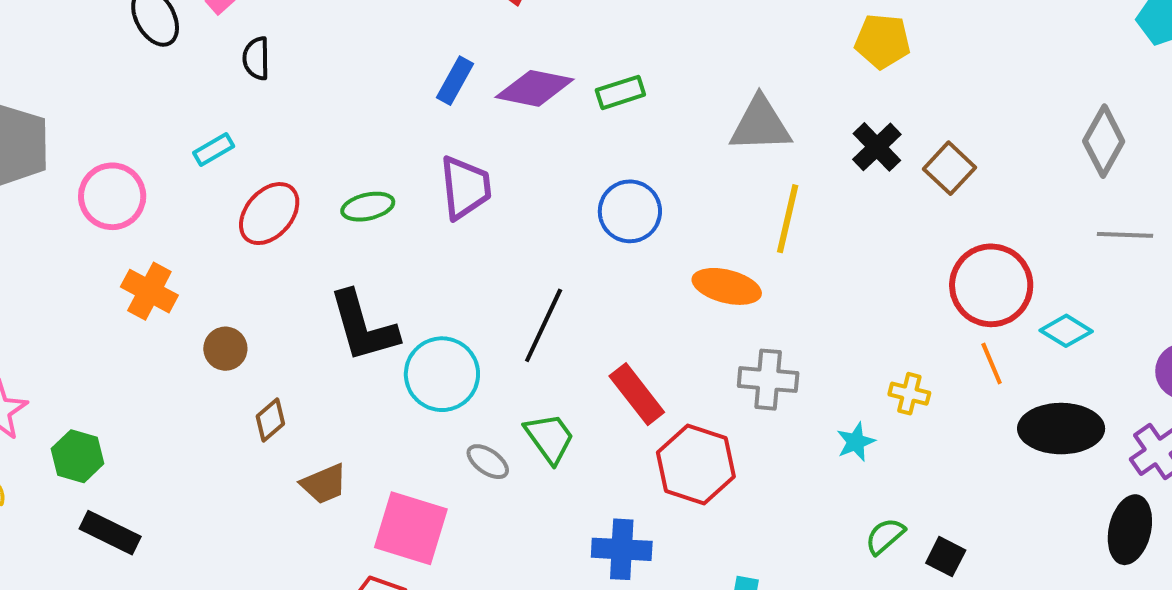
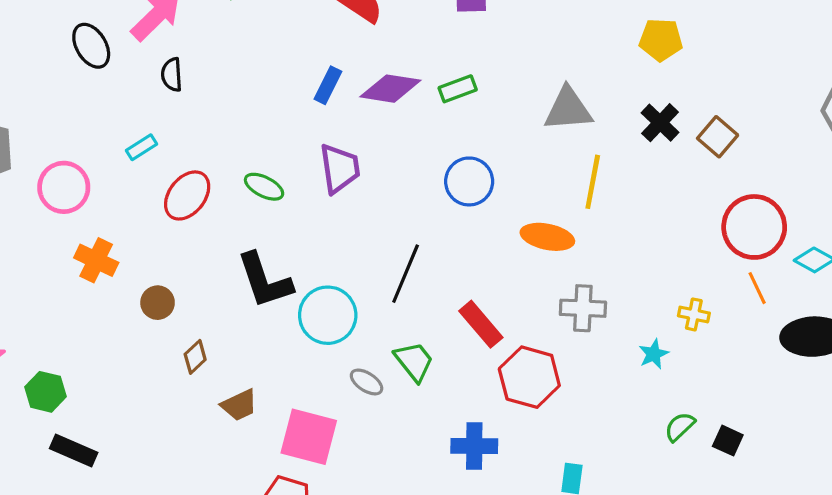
green ellipse: (368, 207) -> (264, 187), turned 42

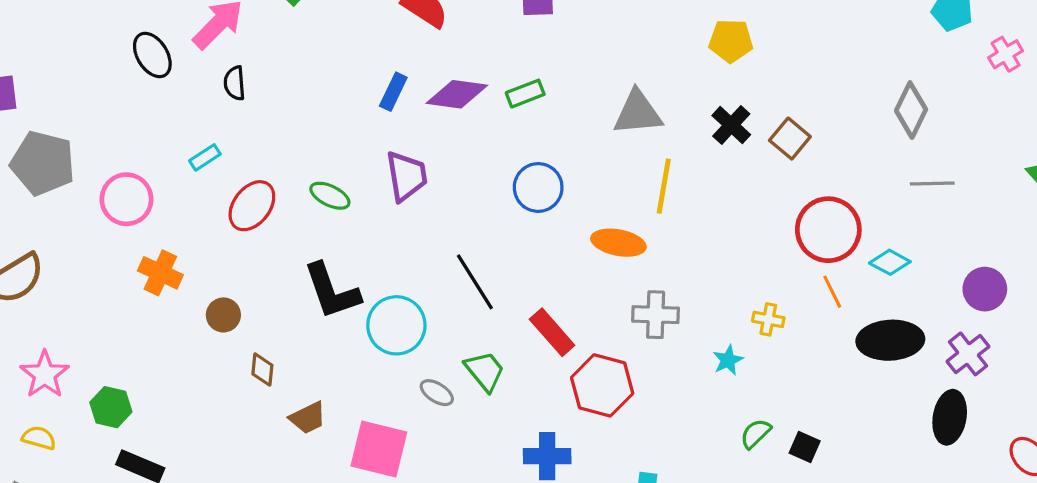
black line: (406, 274) -> (475, 282), turned -54
brown diamond: (195, 357) -> (262, 370), turned -40

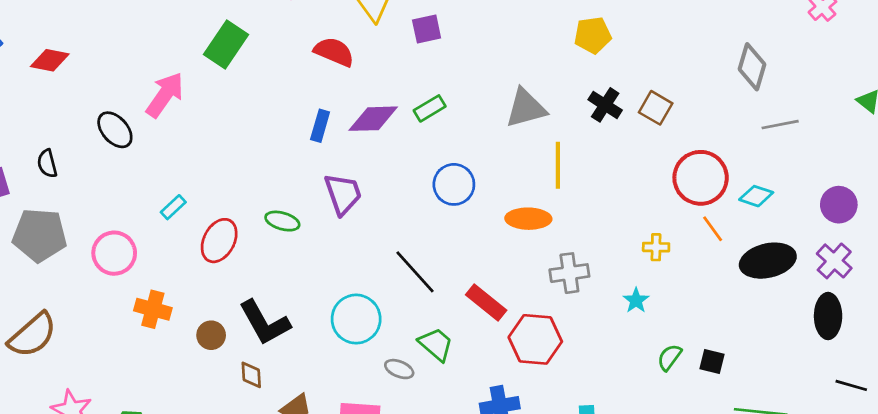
black semicircle: (235, 83) -> (47, 164), moved
black L-shape: (332, 291) -> (265, 323), moved
yellow cross: (768, 319) -> (656, 247), moved

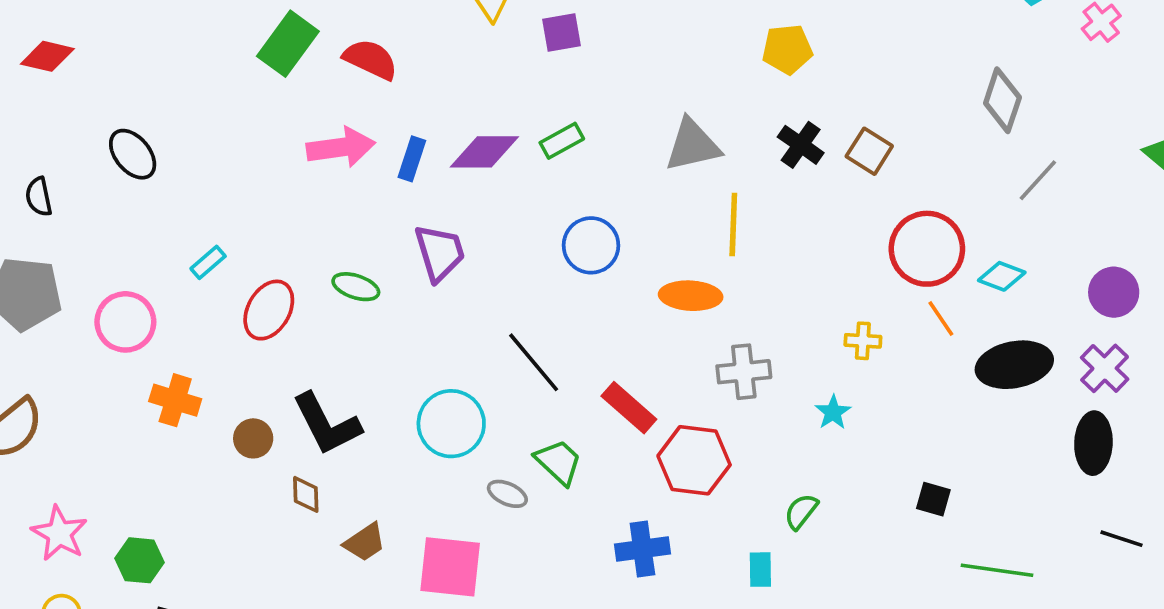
red semicircle: (334, 52) -> (370, 59), moved
pink arrow: (165, 95) -> (341, 147), moved, turned 45
gray line: (780, 125) -> (1038, 180), turned -39
green semicircle: (669, 357) -> (801, 511), moved

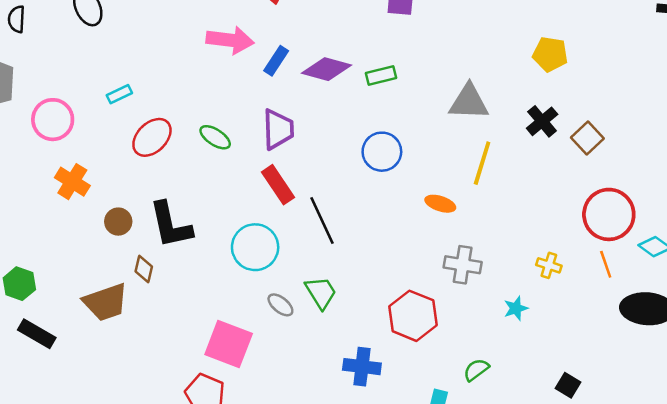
orange ellipse: (691, 296) -> (440, 204), size x0.7
red rectangle: (629, 408) -> (278, 185), moved
brown trapezoid: (365, 542) -> (106, 302), moved, size x1.5

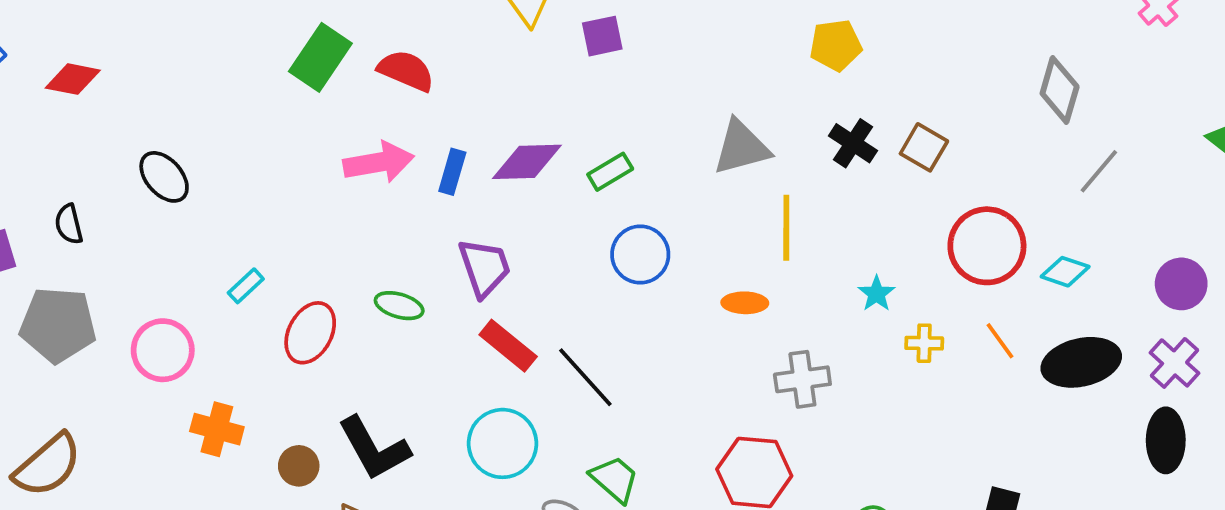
green rectangle: (381, 76) -> (610, 172), moved
orange line: (606, 264) -> (1000, 341), moved
cyan star: (516, 308) -> (877, 294), moved

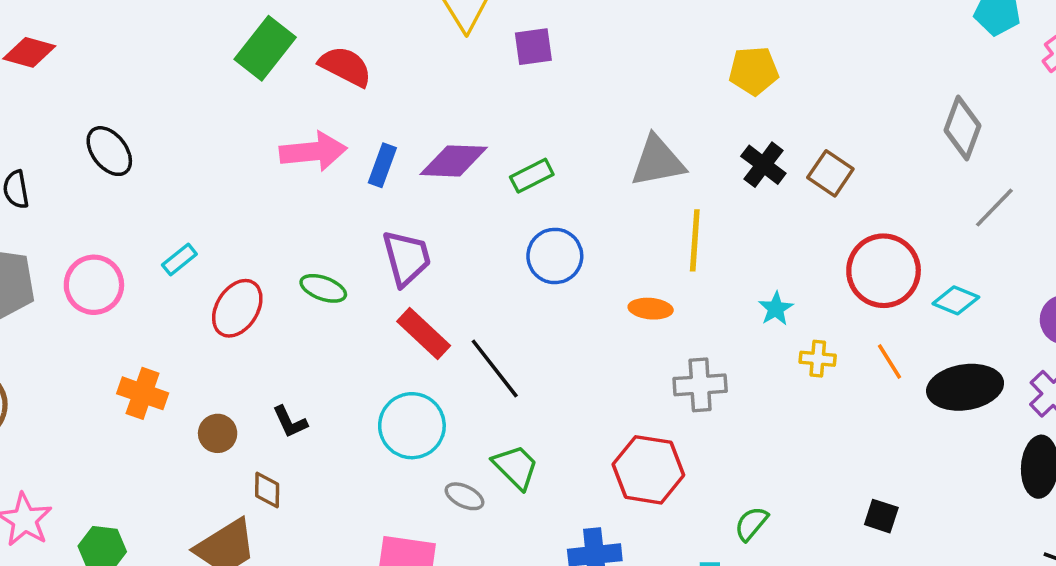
pink circle: (163, 350) -> (94, 285), moved
black L-shape: (374, 448) -> (290, 422), size x0.5

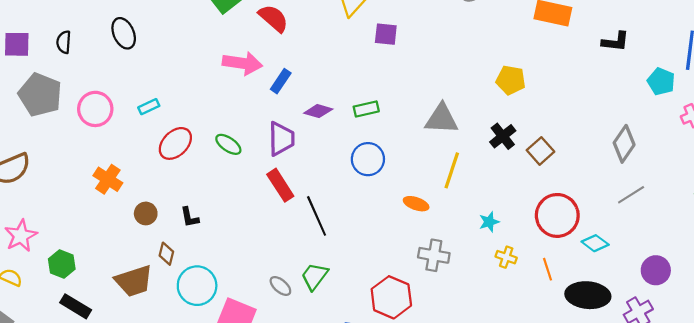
purple diamond: (454, 161) -> (318, 111), moved, size x0.7
cyan circle: (412, 426) -> (197, 286), moved
green trapezoid: (516, 467) -> (315, 276), turned -112

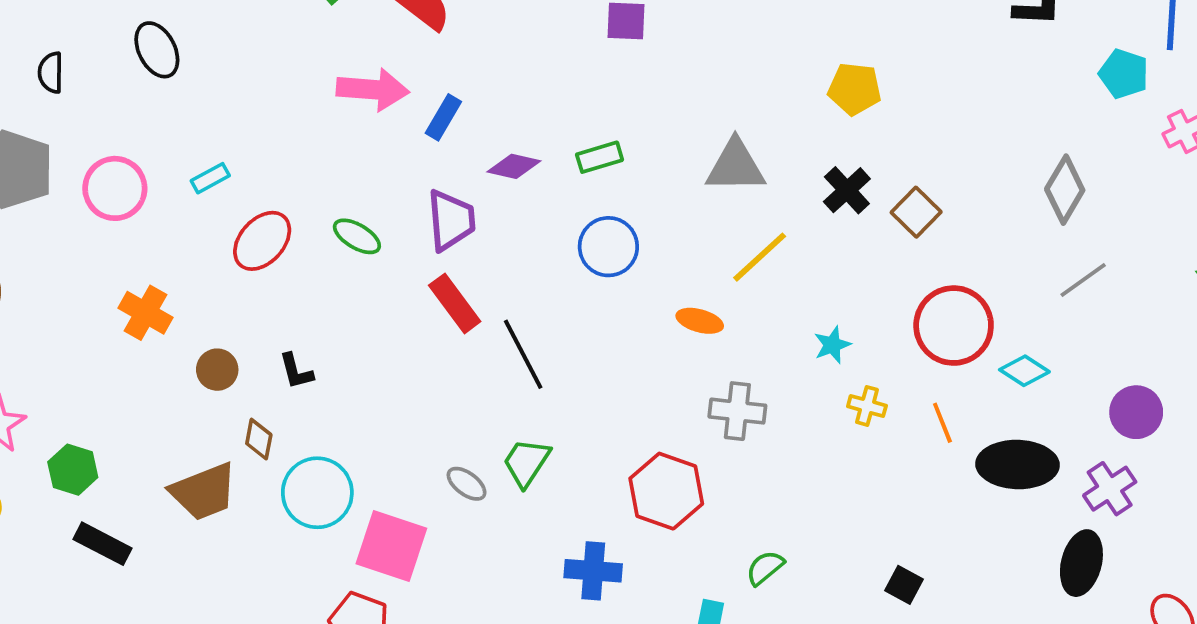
yellow line: (452, 170) -> (760, 257), turned 33

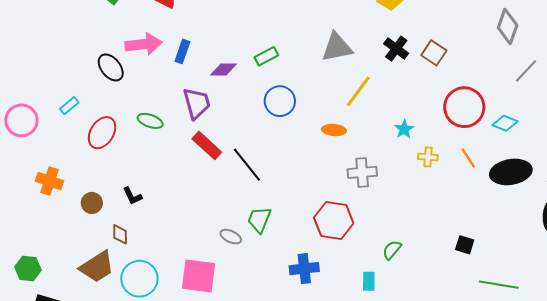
black ellipse: (157, 50) -> (111, 67), moved
cyan circle: (317, 493) -> (139, 279), moved

